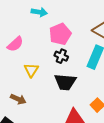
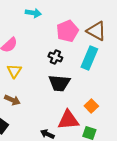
pink pentagon: (60, 34) -> (67, 31), moved
yellow triangle: (31, 70) -> (14, 71), moved

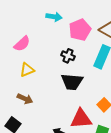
cyan arrow: (33, 13) -> (54, 17), moved
yellow triangle: (14, 71) -> (27, 70), turned 35

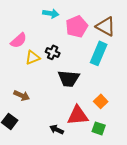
black cross: (68, 56) -> (53, 52), moved
yellow triangle: (27, 70) -> (33, 57), moved

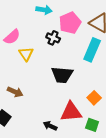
black cross: (53, 52) -> (53, 38), moved
yellow triangle: (33, 57) -> (26, 54), turned -42

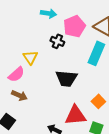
pink semicircle: (12, 37) -> (16, 74), moved

